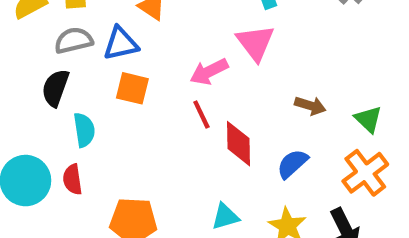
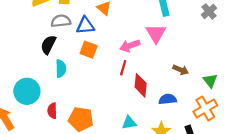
red line: (201, 114) -> (123, 68), turned 35
blue semicircle: (292, 164) -> (168, 99), turned 30
red semicircle: (72, 179) -> (52, 111), moved

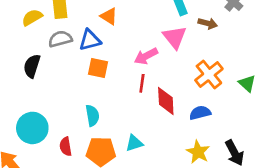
black semicircle: (48, 45) -> (32, 66), moved
cyan semicircle: (61, 69) -> (92, 115), moved
brown arrow: (181, 70) -> (208, 23), moved
orange cross: (205, 108) -> (209, 75), moved
cyan triangle: (129, 123) -> (134, 143), moved

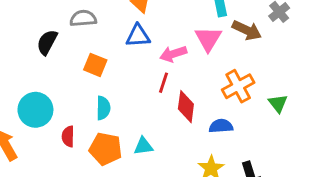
brown arrow: (208, 23) -> (247, 30), size x1.4
blue triangle: (90, 40) -> (138, 36), moved
orange square: (98, 68) -> (95, 65), moved

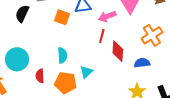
orange square: (95, 65) -> (62, 17), moved
cyan triangle: (143, 146) -> (86, 72), moved, turned -32

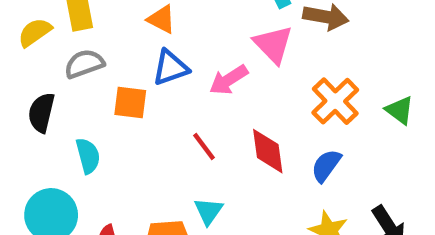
red line: (102, 36) -> (204, 146), moved, turned -40
cyan semicircle: (62, 55) -> (88, 156), moved
blue semicircle: (142, 63) -> (326, 166), turned -35

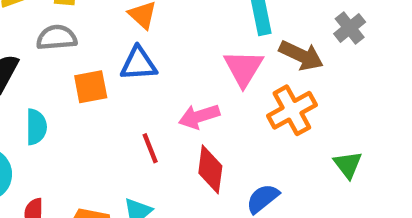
pink arrow: (229, 80) -> (199, 116), moved
orange cross: (335, 101) -> (292, 110), moved
orange square: (130, 103) -> (91, 87), turned -33

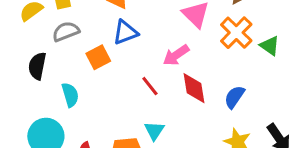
green triangle: (348, 165) -> (270, 46), moved

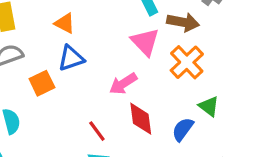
green triangle: (270, 46) -> (209, 106), moved
red line: (150, 86) -> (97, 131), moved

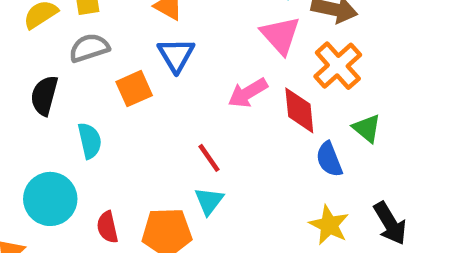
blue triangle: (71, 58) -> (176, 55), turned -44
red diamond: (141, 119) -> (299, 110), moved
blue semicircle: (183, 129) -> (329, 159), turned -60

